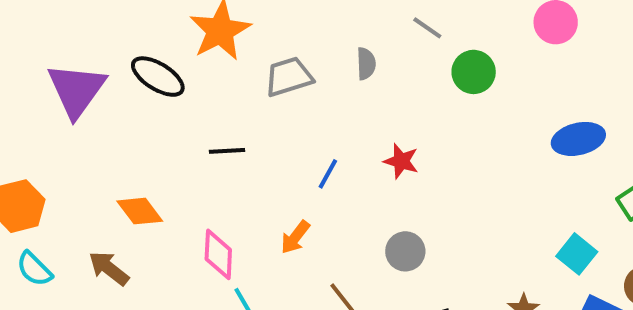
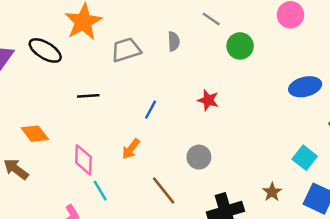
red star: (401, 161) -> (208, 100), moved

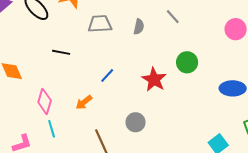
green circle: (240, 46) -> (187, 62), moved
red star: (208, 100) -> (154, 80), size x1.4

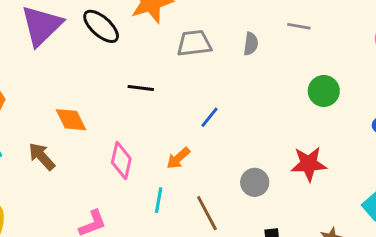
gray line: (173, 17) -> (299, 26), turned -35
red star: (154, 80) -> (309, 164), moved, turned -30
cyan line: (52, 129) -> (159, 200), moved, turned 30

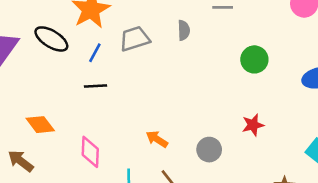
blue line: (209, 117) -> (95, 53), moved
orange arrow: (178, 158) -> (157, 139), moved, turned 85
red star: (309, 164) -> (253, 125), size x0.7

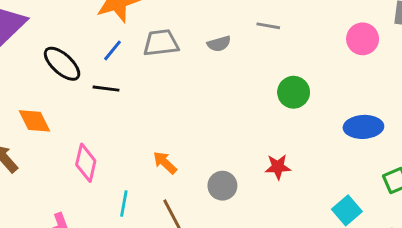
gray semicircle: (184, 30) -> (219, 44), turned 66
black ellipse: (51, 39) -> (62, 64), moved

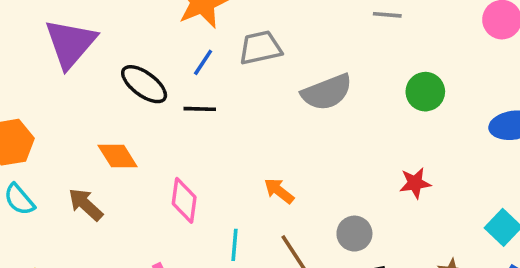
gray semicircle: (219, 44) -> (327, 92), moved, size x1.8
gray circle: (222, 186) -> (354, 234), moved

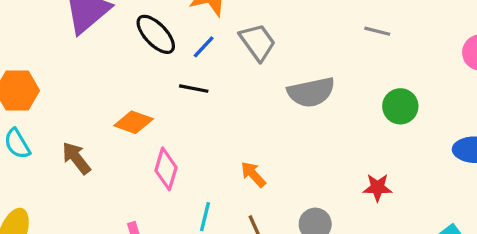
gray trapezoid: (260, 48) -> (258, 42), turned 57
black ellipse: (144, 84) -> (156, 34), moved
orange diamond: (118, 156) -> (134, 122), moved, turned -48

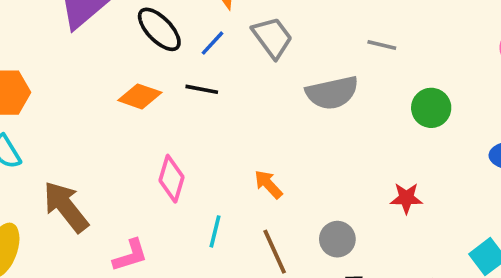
gray line: (377, 31) -> (382, 45), moved
orange diamond: (134, 122) -> (140, 96), moved
brown arrow: (76, 158) -> (66, 207), moved, size x1.4

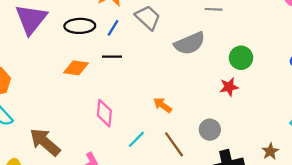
black ellipse: (159, 29) -> (80, 26), turned -36
green circle: (431, 108) -> (241, 58), moved
red star: (406, 198) -> (229, 87), moved
cyan line: (215, 231) -> (136, 139), turned 42

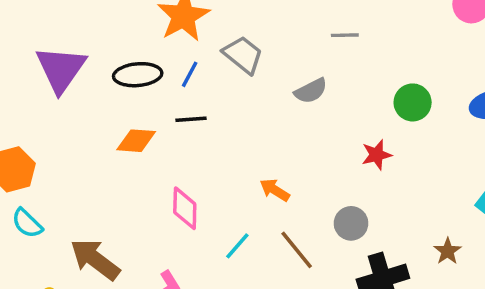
gray semicircle: (190, 43) -> (311, 91), size x0.7
green circle: (241, 58) -> (413, 102), moved

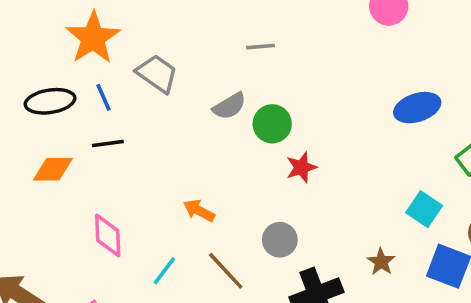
blue line: (190, 74) -> (103, 97), turned -48
green circle: (413, 102) -> (272, 124), moved

